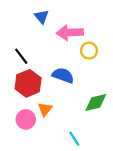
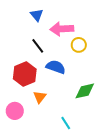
black line: (21, 56) -> (38, 46), moved
pink circle: (26, 119) -> (15, 111), moved

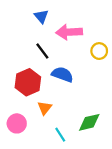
yellow circle: (79, 45) -> (99, 51), moved
green diamond: (85, 91) -> (89, 122), moved
cyan line: (66, 123) -> (60, 135), moved

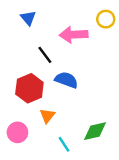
blue triangle: (41, 16) -> (28, 18), moved
yellow circle: (99, 51) -> (106, 19), moved

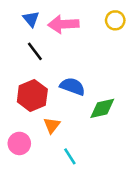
pink arrow: (74, 35) -> (63, 24), moved
black line: (45, 55) -> (35, 51), moved
green diamond: (95, 131) -> (102, 108), moved

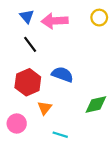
green diamond: (102, 108) -> (96, 105), moved
cyan line: (70, 156) -> (60, 135), turned -40

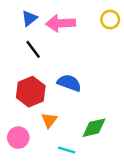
blue triangle: (27, 16) -> (29, 18), turned 32
green diamond: (96, 105) -> (94, 128), moved

